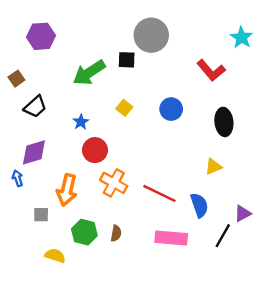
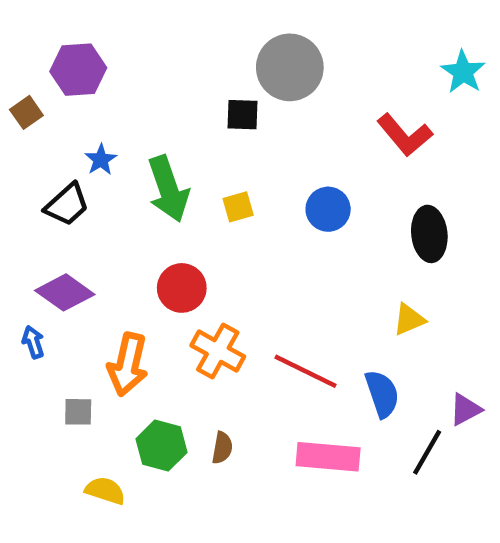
green arrow: (89, 73) -> (168, 189), moved, turned -76
brown square: (16, 79) -> (26, 112), moved
yellow square: (124, 108) -> (238, 207), turned 35
blue star: (81, 122) -> (101, 160), moved
purple diamond: (34, 152) -> (65, 292), turned 52

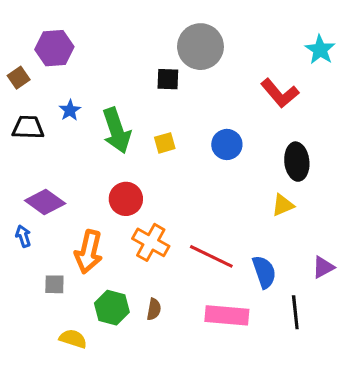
black trapezoid: (67, 205) -> (28, 127), moved, turned -136
yellow triangle: (409, 319) -> (283, 205), moved
purple triangle: (465, 410) -> (323, 267), moved
black line: (427, 452) -> (295, 312), turned -36

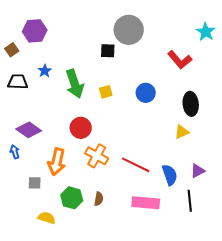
purple triangle: (323, 267) -> (198, 171), moved

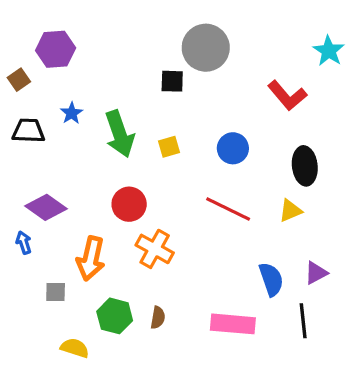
red line: (136, 165) -> (228, 209), moved

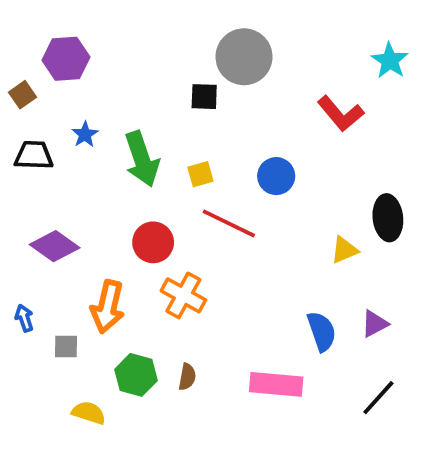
black ellipse: (305, 166) -> (388, 218), moved
red line: (228, 209) -> (229, 223), moved
blue arrow: (24, 243) -> (24, 318), moved
black line: (303, 321) -> (378, 398), moved, turned 48

